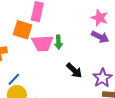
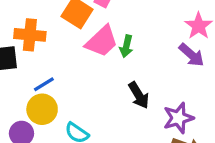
pink trapezoid: (42, 43) -> (102, 41), turned -55

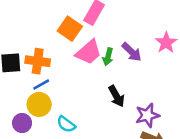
orange cross: (30, 35) -> (38, 61), moved
purple arrow: (192, 55) -> (132, 52), moved

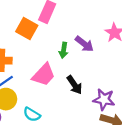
pink trapezoid: (89, 52) -> (44, 75), moved
purple star: (147, 115) -> (104, 99), turned 30

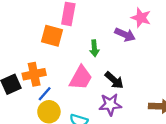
purple arrow: (84, 44) -> (125, 35), moved
purple star: (104, 99) -> (110, 105), moved

